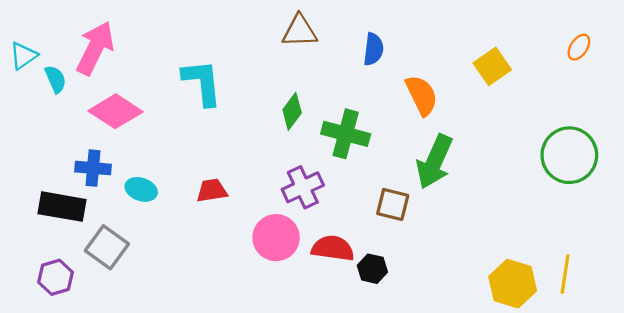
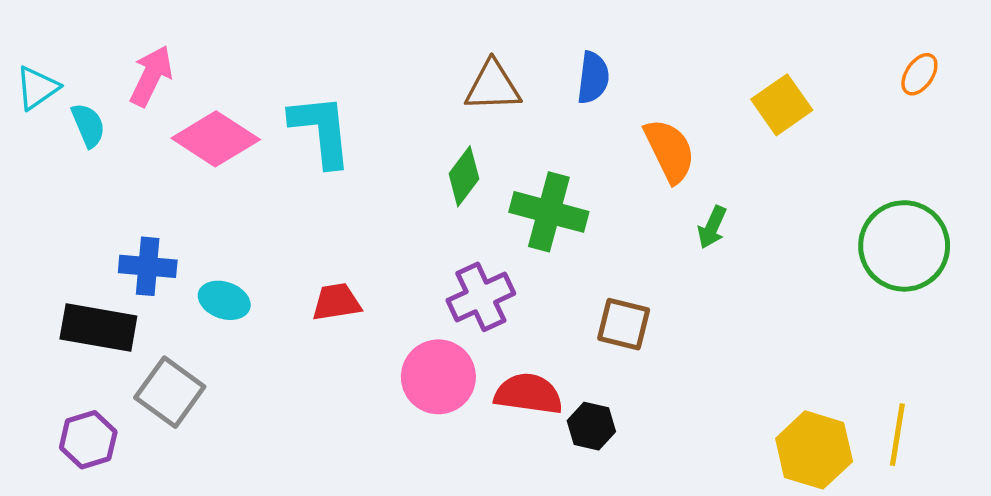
brown triangle: (300, 31) -> (493, 86), moved
pink arrow: (95, 48) -> (151, 76), size x0.7
pink diamond: (115, 111) -> (216, 139), moved
green arrow: (434, 162) -> (712, 227), moved, size x0.5

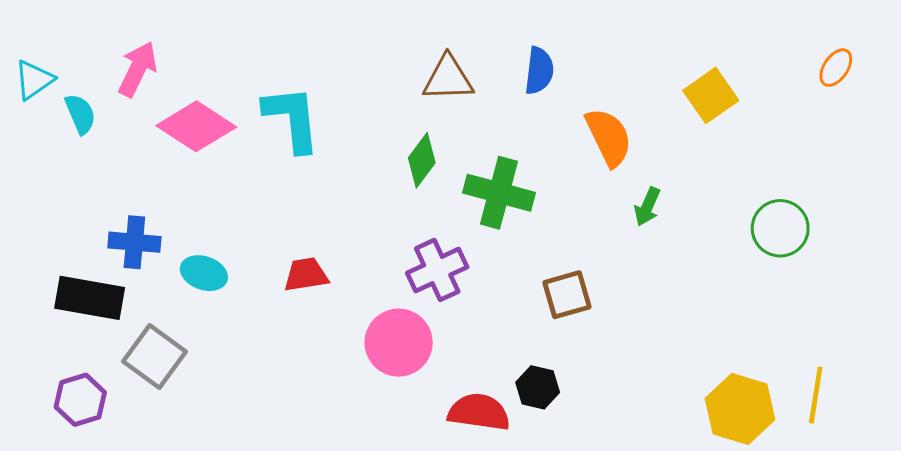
green circle: (904, 246) -> (780, 228), moved, size x0.7
brown square: (624, 324) -> (567, 295), turned -30
red semicircle: (528, 394) -> (479, 412), moved

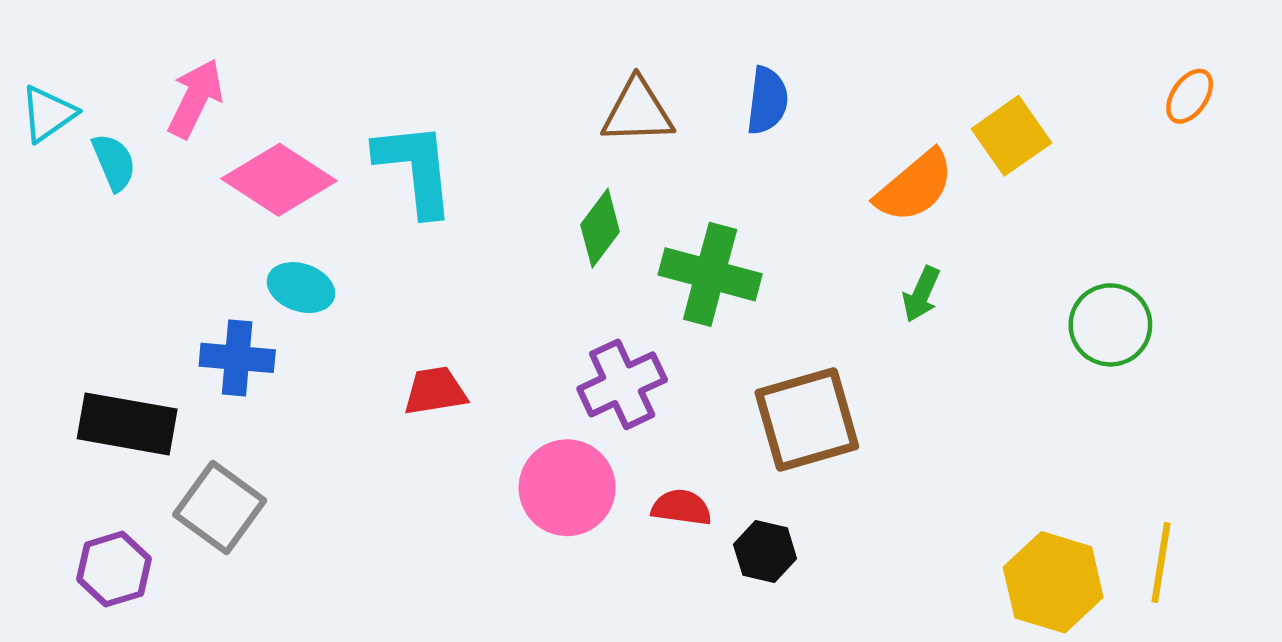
orange semicircle: (609, 137) -> (915, 186), moved, turned 76
blue cross: (134, 242) -> (237, 358), moved
cyan ellipse: (204, 273) -> (301, 288), moved
brown square: (567, 295) -> (807, 420), size x1.5
red semicircle: (479, 412) -> (681, 508), moved, size x0.7

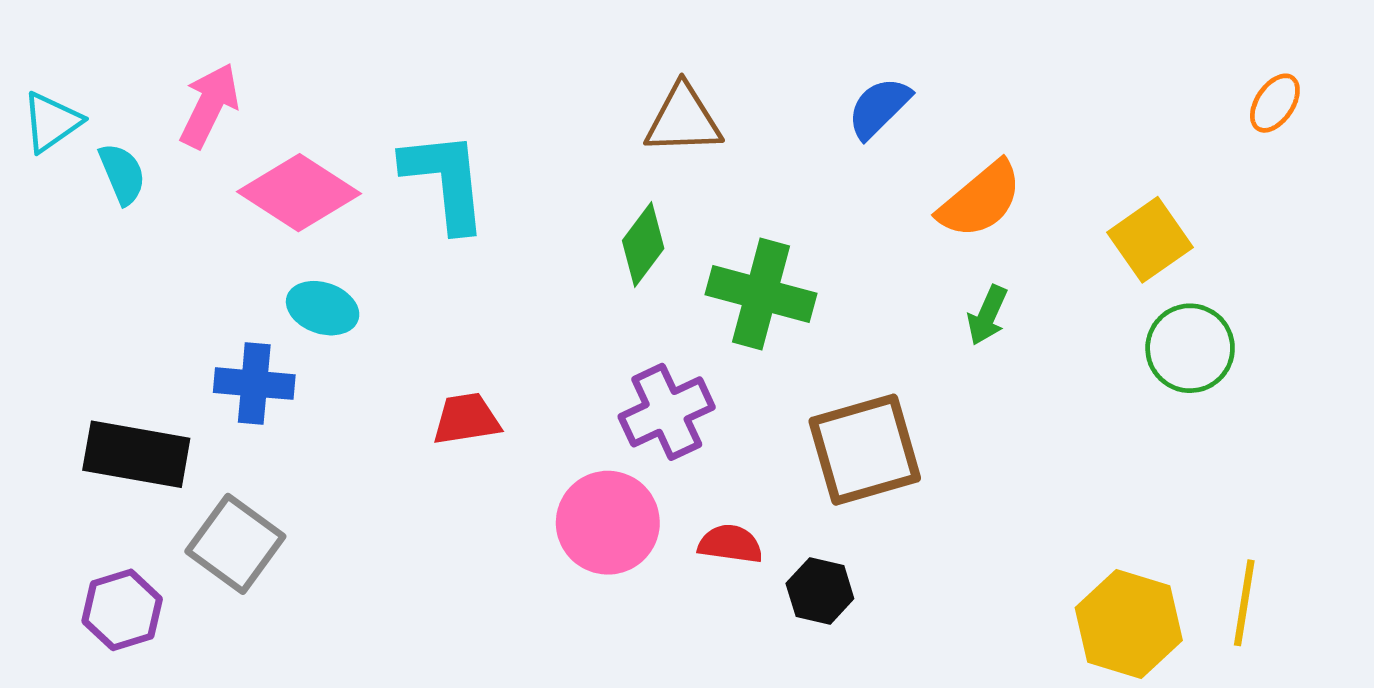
blue semicircle: (767, 101) -> (879, 108), moved, turned -142
yellow square: (1011, 136) -> (1150, 240), moved

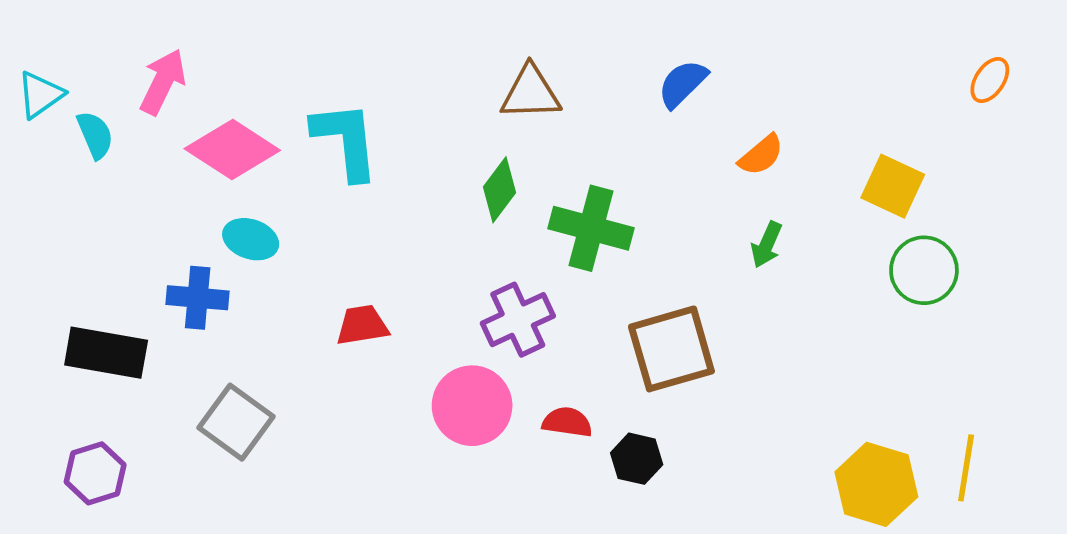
orange semicircle: (980, 200) -> (761, 155), size x0.7
yellow square: (1150, 240) -> (893, 186), turned -30
gray square: (235, 544) -> (236, 422), moved

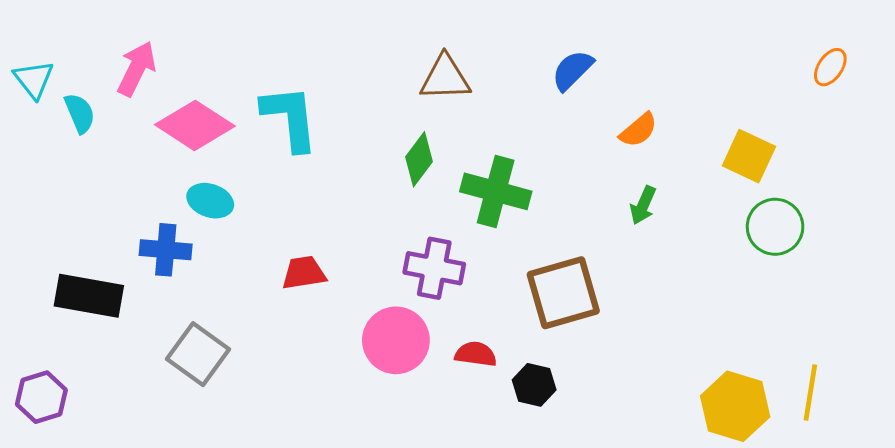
cyan triangle: (40, 95) -> (34, 79), turned -33
purple cross: (518, 320) -> (434, 268), turned 36
purple hexagon: (95, 473) -> (41, 397), moved

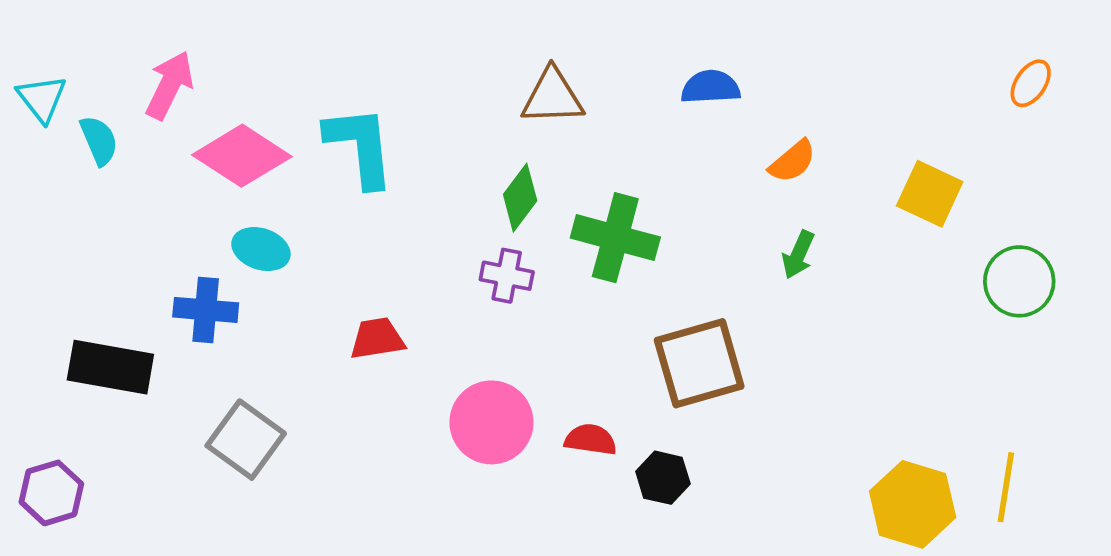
blue semicircle: (572, 70) -> (711, 87), turned 42
green circle: (775, 227) -> (1019, 281), moved
purple cross: (434, 268) -> (507, 276), moved, size x0.7

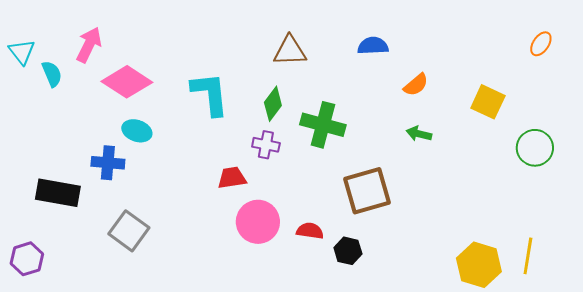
cyan L-shape: (360, 146) -> (210, 94), moved
green arrow: (798, 255) -> (419, 134), turned 80
red trapezoid: (377, 339) -> (232, 178), moved

